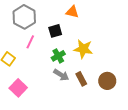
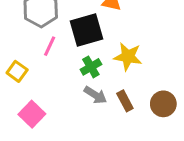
black square: (55, 31) -> (87, 30), size x1.6

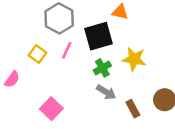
yellow square: (17, 71) -> (37, 54), moved
brown rectangle: (125, 101) -> (133, 109), moved

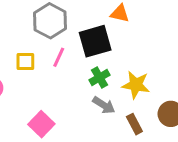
yellow square: (37, 54) -> (25, 62), turned -36
yellow star: (134, 59) -> (136, 85), moved

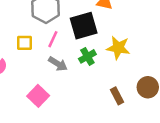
yellow star: (136, 85) -> (118, 48), moved
gray arrow: (104, 105) -> (58, 64), moved

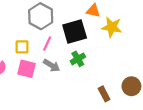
yellow star: (118, 48) -> (112, 27), moved
pink square: (38, 96) -> (26, 69), moved, turned -30

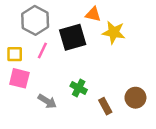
green cross: (78, 59) -> (79, 88), moved, turned -32
gray arrow: (52, 65) -> (47, 101), moved

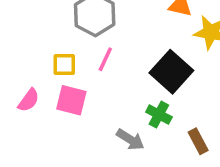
black square: (73, 37) -> (171, 72), moved, turned -32
gray arrow: (47, 101) -> (130, 140), moved

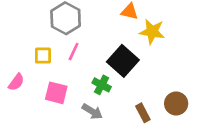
pink square: (71, 100) -> (56, 93), moved
green cross: (159, 115) -> (102, 85), moved

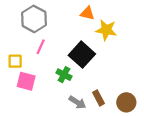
yellow square: (43, 56) -> (15, 61), moved
brown circle: (176, 103) -> (126, 102), moved
gray arrow: (92, 111) -> (77, 102), moved

